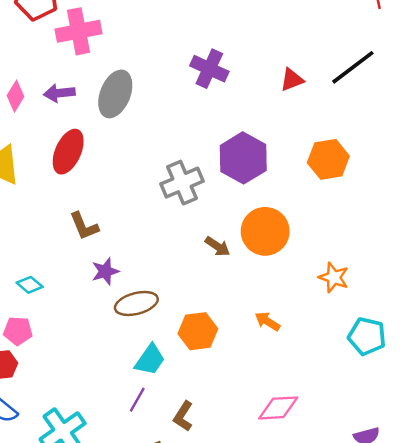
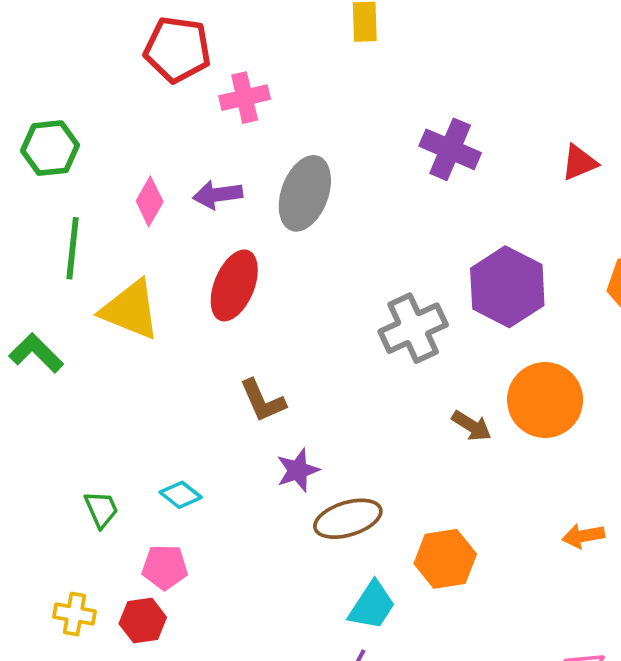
pink cross: (79, 31) -> (245, 98), size x0.7
orange arrow: (267, 321) -> (583, 536), moved, turned -40

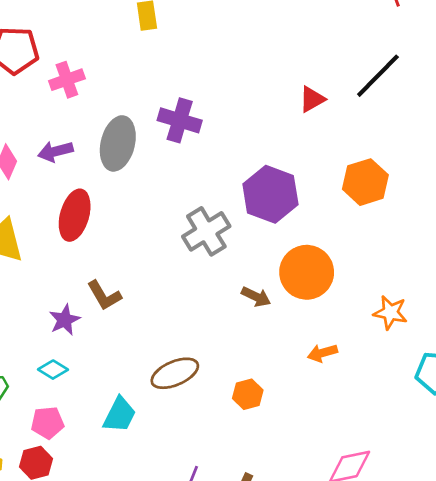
purple cross: (450, 149) -> (180, 120), moved
purple star: (298, 470) -> (65, 320), moved
orange arrow: (583, 536) -> (322, 353), moved
orange hexagon: (445, 559) -> (248, 394), size x0.7
cyan trapezoid: (372, 606) -> (119, 415), moved

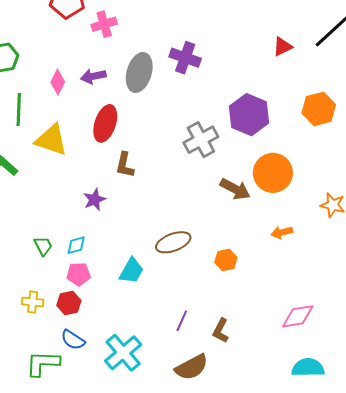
brown L-shape: (104, 295) -> (125, 165), moved, turned 40
brown arrow: (256, 297) -> (235, 189), size x1.4
cyan diamond: (53, 370) -> (76, 245), moved, turned -50

